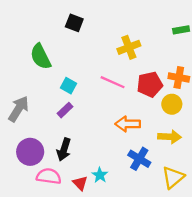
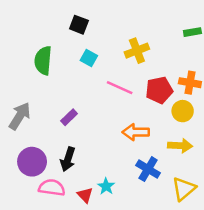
green semicircle: (41, 57) -> (43, 60), turned 32
cyan square: (68, 86) -> (89, 58), moved

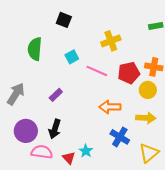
cyan square: (89, 58) -> (72, 57), moved, turned 32

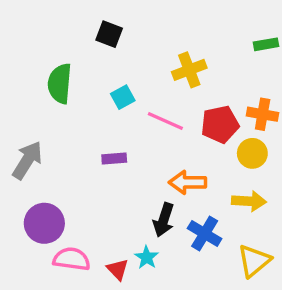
purple rectangle: (56, 95) -> (114, 159), moved, turned 40
black arrow: (55, 129) -> (164, 220), moved

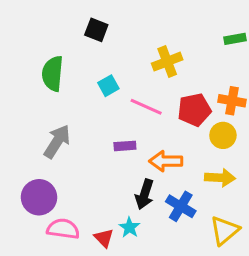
purple rectangle: (114, 159) -> (125, 146), moved
gray arrow: (27, 160) -> (57, 141), moved

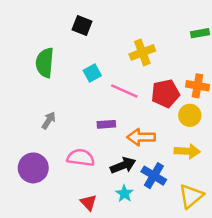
gray arrow: (57, 141) -> (49, 120), size x0.6
black arrow: (145, 194) -> (123, 165), turned -130
cyan star: (129, 227) -> (124, 194), moved
pink semicircle: (63, 229) -> (81, 158), moved

